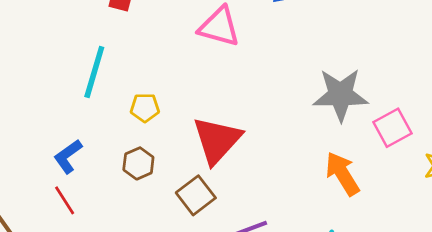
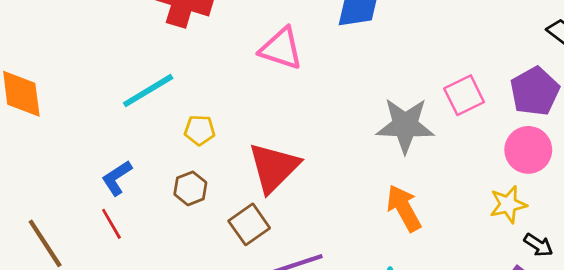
cyan line: (94, 72) -> (148, 91), turned 40
pink square: (392, 128) -> (464, 95), moved

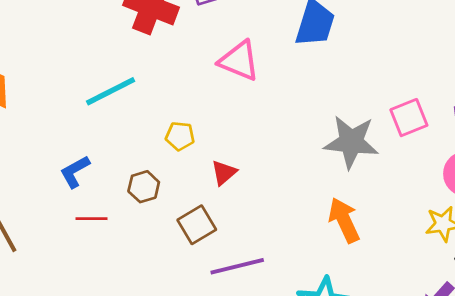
yellow pentagon: (200, 130) -> (180, 136), moved
red triangle: (274, 167) -> (224, 173), size x0.5
red line: (111, 224) -> (91, 219), moved, turned -64

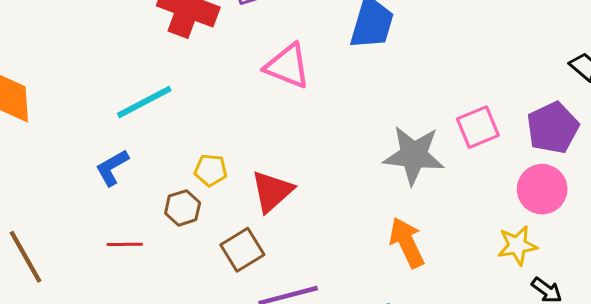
yellow pentagon: (180, 136) -> (211, 170), moved
blue L-shape: (75, 172) -> (112, 168), moved
red triangle: (224, 173) -> (272, 191), size x1.5

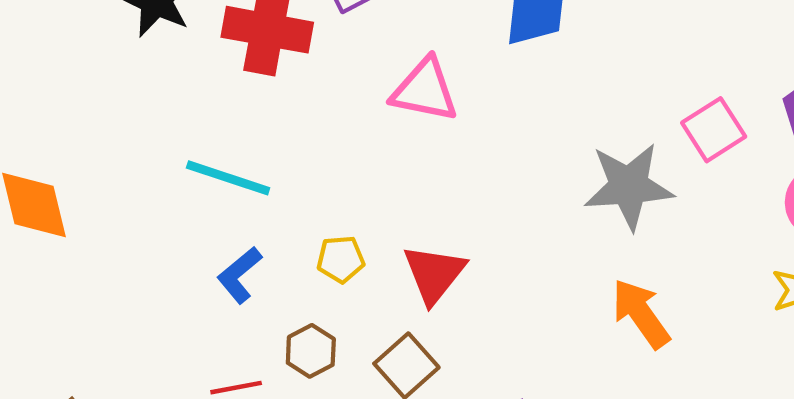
cyan line: (144, 102) -> (228, 178), turned 56
blue L-shape: (112, 168) -> (239, 275), moved
brown hexagon: (183, 208) -> (311, 351), moved

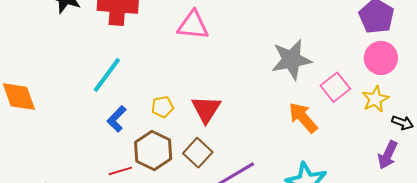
pink square: (714, 130) -> (335, 87), moved
cyan line: (228, 178) -> (107, 75), turned -66
brown hexagon: (311, 351) -> (153, 151), size x1.6

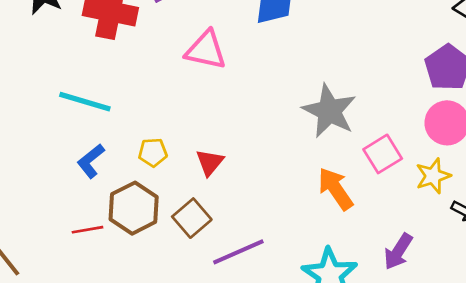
gray star: (291, 60) -> (329, 111), turned 30
cyan line: (107, 75) -> (85, 102), turned 63
red triangle: (206, 109) -> (210, 162), size x0.7
purple arrow: (388, 155) -> (398, 252), moved

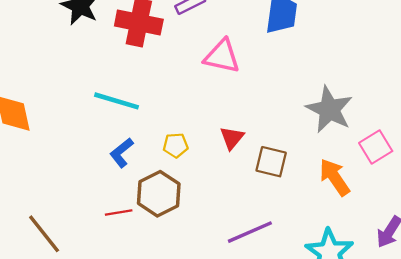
red triangle: (210, 162) -> (232, 138), moved
brown square: (192, 218) -> (271, 162), moved, turned -36

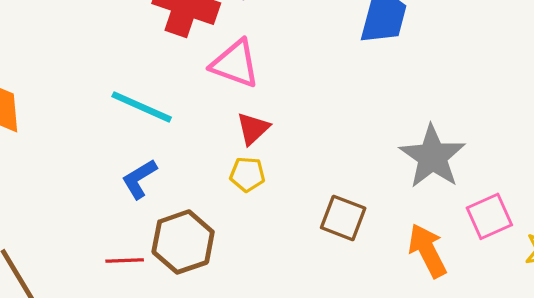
pink triangle: (222, 56) -> (235, 64), moved
red triangle: (232, 138) -> (253, 128), moved
yellow pentagon: (176, 145) -> (247, 174), moved

